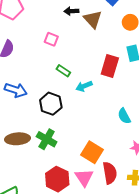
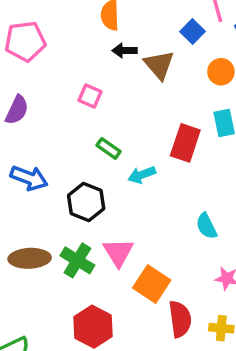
pink triangle: (84, 178) -> (118, 252), moved

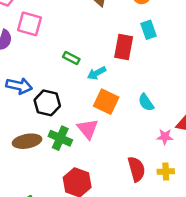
pink square: (90, 96) -> (29, 24), moved, size x1.5
black hexagon: (86, 202) -> (47, 103), moved
orange square: (152, 284) -> (106, 102), moved

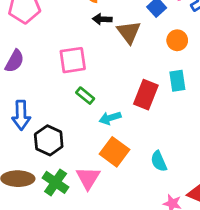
pink square: (29, 24) -> (73, 60), moved, turned -35
blue arrow: (19, 86) -> (21, 115), turned 65

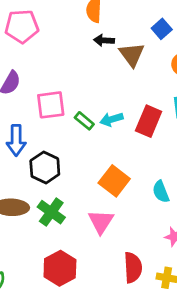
pink square: (73, 60) -> (51, 105), moved
cyan arrow: (110, 118) -> (112, 119), moved
pink triangle: (88, 178) -> (101, 222), moved

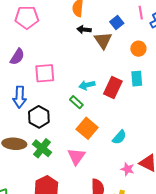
blue square: (162, 29) -> (117, 23), moved
green rectangle: (84, 121) -> (76, 102), moved
cyan semicircle: (161, 192) -> (119, 137), turned -119

